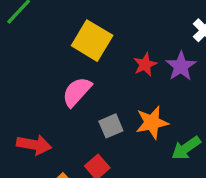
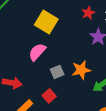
red star: (145, 64) -> (88, 13), moved

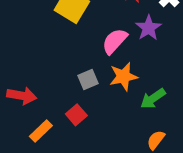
pink semicircle: (37, 52) -> (115, 41), moved

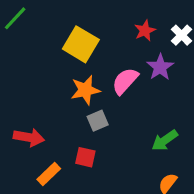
orange star: (123, 76) -> (85, 90), moved
red square: (76, 115) -> (85, 157), turned -36

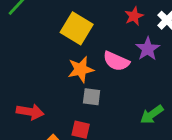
pink semicircle: (125, 81) -> (116, 61), turned -108
gray square: (98, 121) -> (92, 97), turned 30

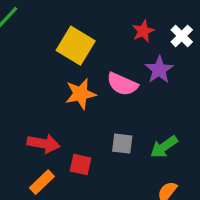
gray square: (92, 97) -> (122, 144), moved
red arrow: (30, 112) -> (44, 144), moved

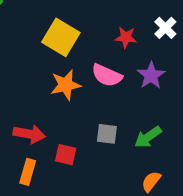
red star: (143, 31) -> (126, 37), moved, turned 30
purple star: (159, 70) -> (151, 75), moved
orange rectangle: (42, 182) -> (28, 172), turned -30

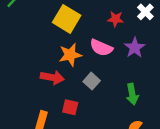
red arrow: (29, 134) -> (52, 77), moved
gray square: (107, 134) -> (92, 81), moved, turned 35
green arrow: (148, 137) -> (132, 94), turned -66

